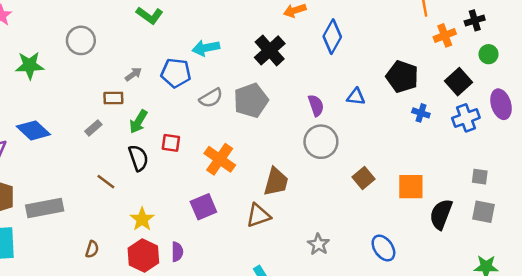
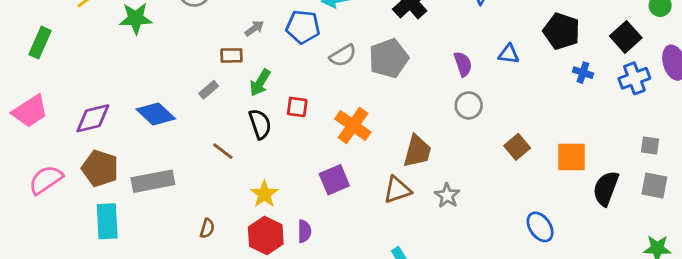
blue diamond: (33, 130) -> (156, 114), moved
gray circle: (321, 142) -> (469, 105), size x0.7
gray star: (318, 244) -> (447, 195), moved

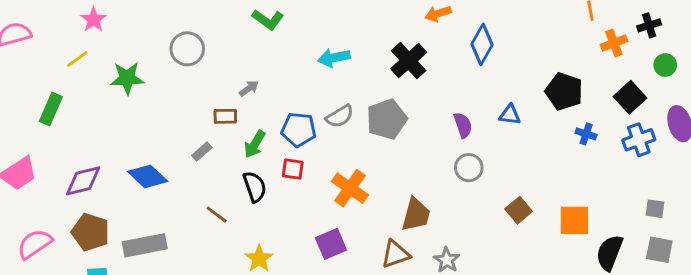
blue pentagon: (303, 27) -> (299, 130), moved
green rectangle: (40, 43) -> (51, 109), moved

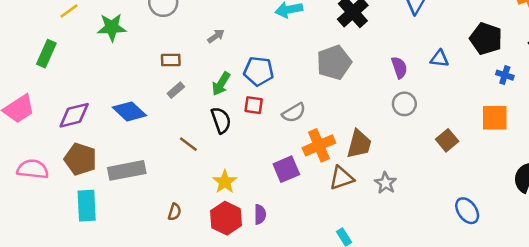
brown rectangle: (225, 116) -> (171, 60), moved
gray semicircle: (340, 116) -> (294, 113), moved
orange cross: (350, 188) -> (319, 145), moved, turned 32
orange square: (574, 220) -> (495, 118), moved
pink semicircle: (35, 244) -> (33, 169), turned 40

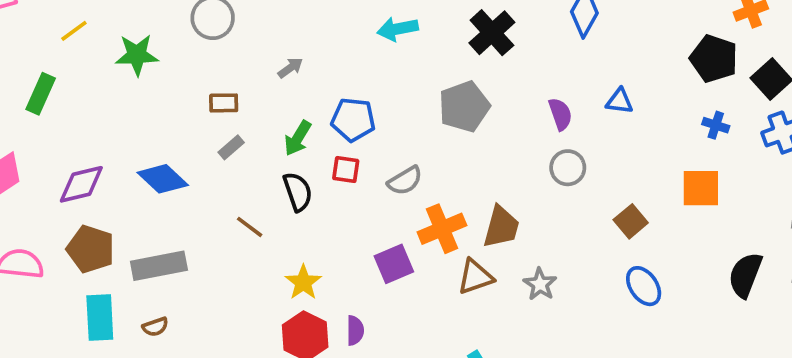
black pentagon: (486, 39) -> (714, 59), moved
blue ellipse: (467, 211) -> (644, 286), moved
brown semicircle: (175, 212) -> (155, 327), moved, turned 54

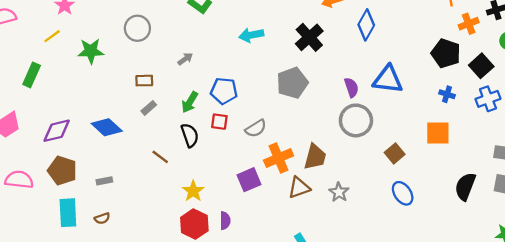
blue triangle: (620, 101) -> (388, 79), size x1.8
gray circle: (568, 168) -> (356, 120), size x1.5
gray rectangle: (159, 266) -> (104, 181), size x0.5

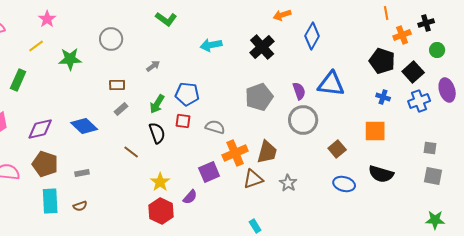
gray pentagon: (292, 83) -> (259, 97), moved
gray semicircle: (256, 128) -> (215, 127), turned -132
black semicircle: (465, 186) -> (381, 174), moved, turned -95
blue ellipse: (403, 193) -> (344, 184), turned -40
purple semicircle: (225, 221) -> (190, 197), moved, turned 42

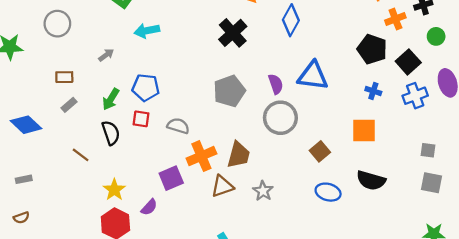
cyan arrow: (211, 45) -> (147, 31), moved

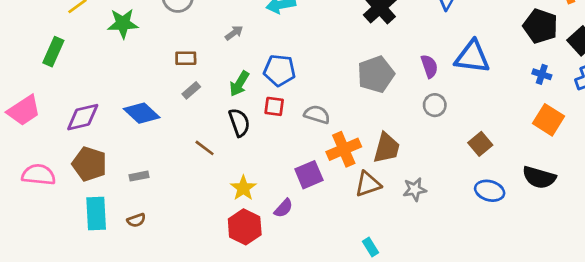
gray circle: (280, 118) -> (435, 105), size x0.6
orange square: (364, 131) -> (548, 120), moved, turned 32
gray star: (263, 191) -> (415, 189), turned 30

